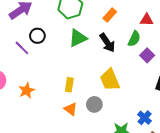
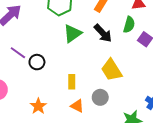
black circle: (37, 36) -> (37, 62), moved
orange star: (27, 90) -> (38, 106), moved

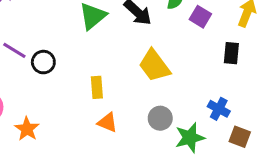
gray circle: (100, 97) -> (160, 118), moved
orange star: (38, 106) -> (27, 129), moved

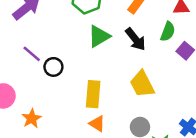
yellow rectangle: (97, 87) -> (93, 94), size x1.5

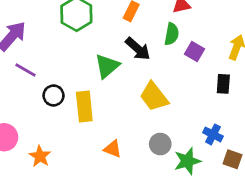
green triangle: (99, 36) -> (107, 66), moved
purple line: (32, 54) -> (25, 70), moved
yellow rectangle: (93, 94) -> (84, 106), moved

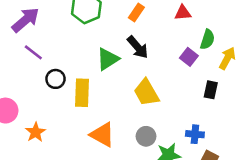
green semicircle: (172, 34) -> (207, 39), moved
blue cross: (213, 134) -> (195, 134), turned -30
orange triangle: (113, 149) -> (102, 135), size x1.5

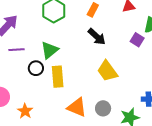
purple line: (33, 52) -> (16, 50), turned -35
green triangle: (108, 59) -> (50, 50), moved
gray circle: (146, 136) -> (103, 108), moved

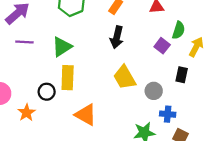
black arrow: (97, 37) -> (117, 37), turned 54
black circle: (36, 68) -> (47, 92), moved
gray circle: (103, 108) -> (154, 91), moved

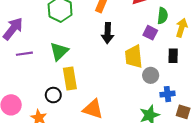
yellow trapezoid: (125, 77) -> (134, 57), moved, turned 35

